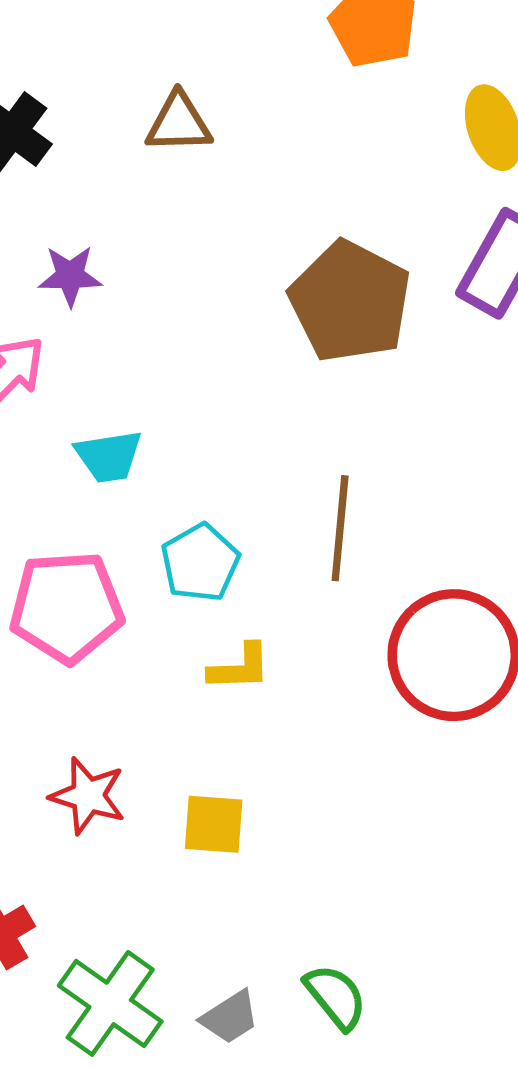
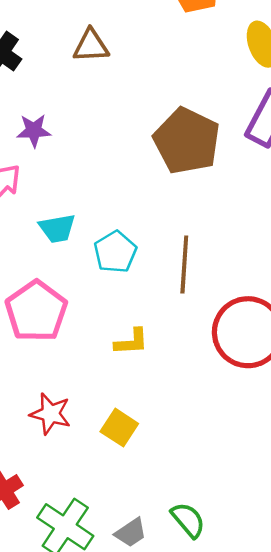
cyan pentagon: (200, 563) -> (115, 252), moved
pink pentagon: (67, 607) -> (36, 311), turned -30
yellow square: (214, 824) -> (119, 428), turned 30

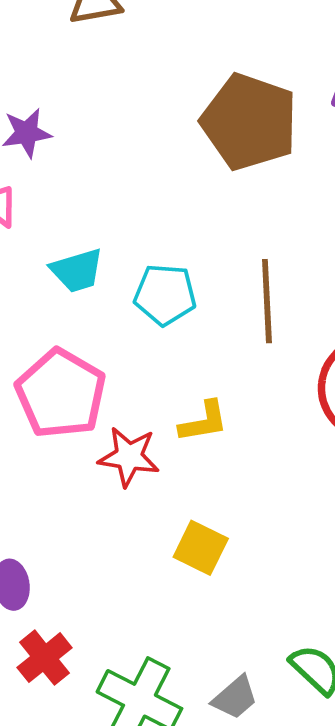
cyan pentagon: (115, 252) -> (165, 295), turned -30
red star: (50, 414) -> (129, 457), moved

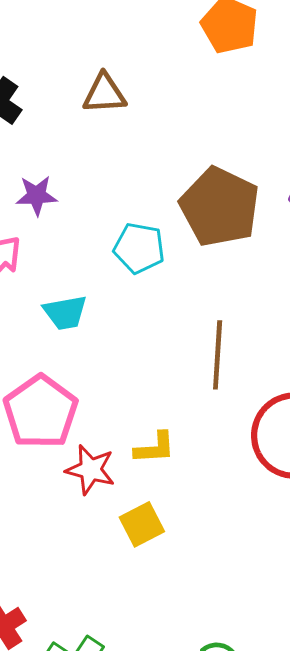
cyan pentagon: (165, 295) -> (139, 248), moved
yellow square: (201, 548) -> (142, 524), moved, turned 30

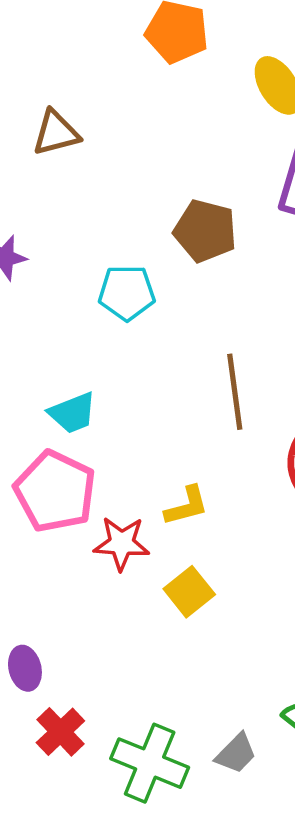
brown pentagon: (220, 207) -> (205, 231), size x0.7
cyan trapezoid: (65, 313) -> (73, 413), moved

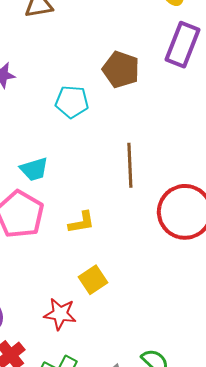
yellow L-shape: (187, 506) -> (81, 222), moved
red star: (122, 543) -> (60, 314), moved

